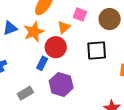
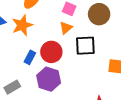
orange triangle: (64, 27) -> (66, 28), moved
red circle: (56, 47) -> (51, 52), moved

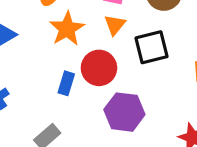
orange star: (22, 25) -> (67, 29), moved
purple hexagon: (49, 79) -> (124, 112), moved

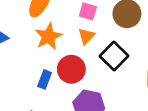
black square: (151, 47) -> (114, 56), turned -36

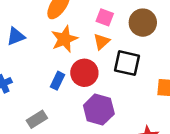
black square: (114, 56) -> (127, 63), turned -36

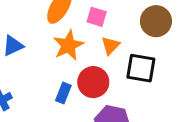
pink square: (105, 17) -> (97, 17), moved

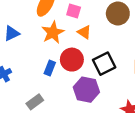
orange triangle: (111, 45) -> (84, 32), turned -40
black square: (141, 68) -> (104, 64), moved, turned -35

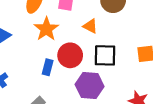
orange triangle: (84, 32) -> (90, 26), moved
black square: (104, 64) -> (105, 55), turned 35

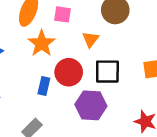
orange triangle: (90, 26) -> (91, 39), turned 42

